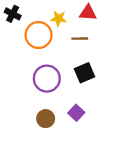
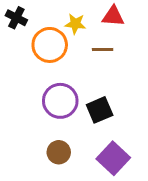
black square: (84, 73) -> (100, 110), moved
purple square: (76, 113) -> (113, 158), moved, size x1.5

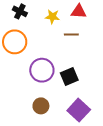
black cross: (16, 18) -> (20, 11), moved
orange circle: (50, 45) -> (15, 42), moved

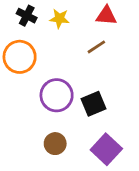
yellow star: (52, 17) -> (59, 18), moved
brown line: (71, 35) -> (96, 47), turned -32

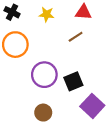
black cross: (27, 16) -> (12, 12), moved
purple square: (106, 149) -> (92, 106), moved

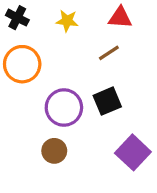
black square: (73, 81) -> (107, 101), moved
brown circle: (43, 113) -> (54, 151), moved

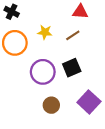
yellow star: (67, 21) -> (45, 32), moved
brown circle: (54, 151) -> (51, 105), moved

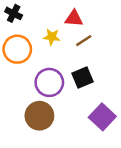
red triangle: (80, 12) -> (74, 18), moved
brown circle: (51, 105) -> (39, 116), moved, size x1.5

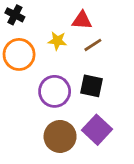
black square: (83, 78) -> (91, 86), turned 35
brown circle: (39, 116) -> (60, 136), moved
purple square: (102, 117) -> (97, 130), moved

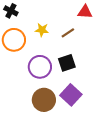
red triangle: (82, 20) -> (85, 12), moved
black square: (91, 86) -> (67, 63), turned -30

